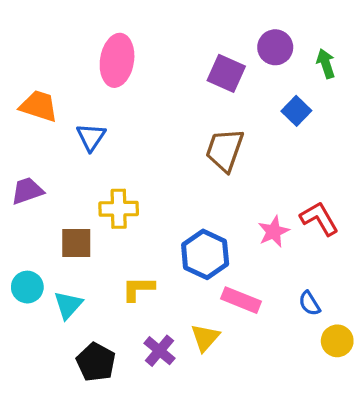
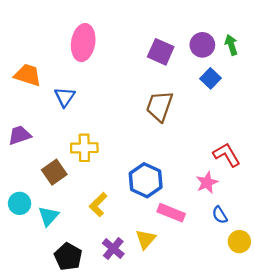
purple circle: (275, 47) -> (202, 45), moved
pink star: (274, 232) -> (207, 183), moved
brown square: (76, 243) -> (54, 172), turned -35
yellow L-shape: (138, 289) -> (98, 205), turned -45

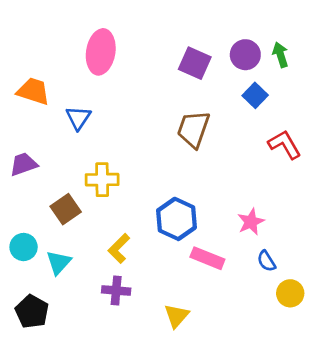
red L-shape: (227, 155) -> (285, 145), moved
yellow triangle: (146, 239) -> (177, 316), moved
purple cross: (113, 249) -> (116, 291), moved, turned -35
black pentagon: (68, 257) -> (32, 312), moved

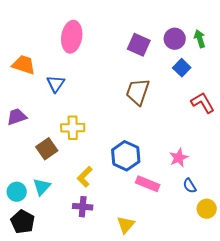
cyan circle: (24, 247) -> (17, 192), moved

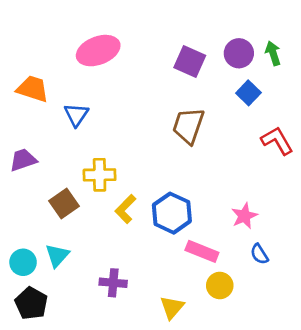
pink ellipse: (72, 37) -> (98, 51), turned 60
yellow L-shape: (85, 177) -> (125, 209), moved
yellow circle: (207, 209) -> (220, 286), moved

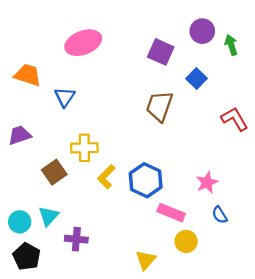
purple circle: (239, 53) -> (202, 31), moved
blue square: (248, 93) -> (196, 78), moved
purple cross: (113, 283) -> (76, 239), moved

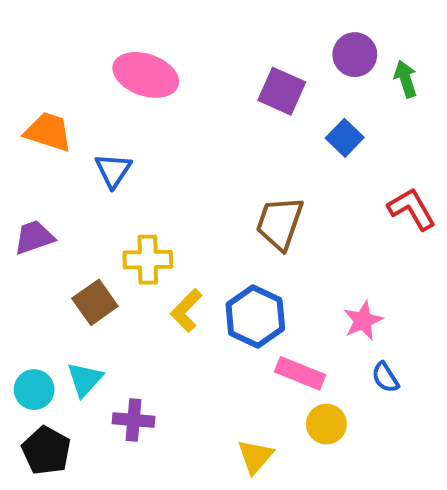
pink ellipse: (83, 43) -> (146, 75), turned 40
brown trapezoid: (160, 106) -> (280, 223), moved

